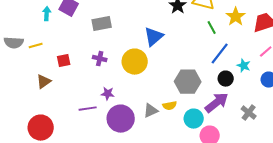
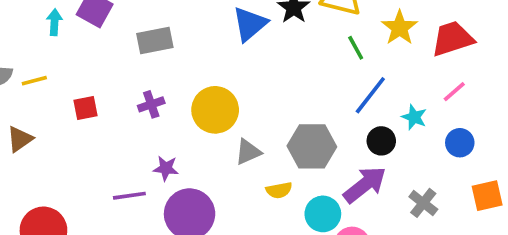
blue triangle: (154, 37) -> (250, 24), moved
purple cross: (100, 59) -> (151, 104), turned -32
brown triangle: (44, 82) -> (20, 139), moved
gray triangle: (151, 111) -> (248, 152), moved

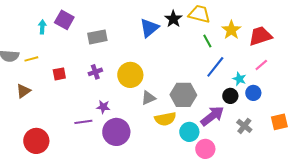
black circle: (381, 141) -> (230, 96), moved
blue circle: (460, 143) -> (253, 93), moved
yellow semicircle: (279, 190) -> (165, 119), size x1.5

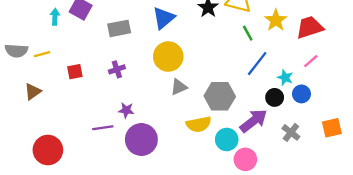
blue triangle: (149, 28) -> (164, 18), moved
yellow circle: (130, 75) -> (168, 57), moved
gray triangle: (148, 98) -> (179, 87), moved

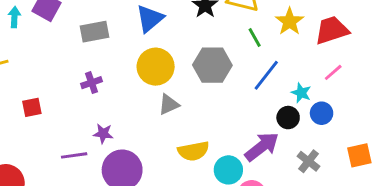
red square: (75, 72) -> (32, 107), moved
gray hexagon: (220, 96) -> (212, 65), moved

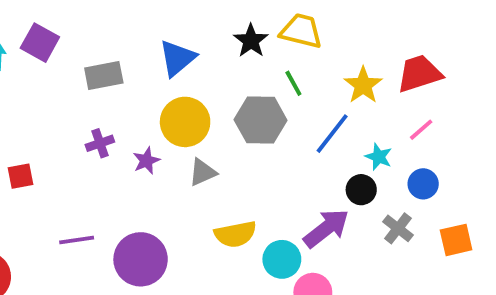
yellow star: (290, 21) -> (363, 85), moved
green line: (255, 37) -> (293, 83), moved
blue circle: (322, 113) -> (423, 184), moved
purple star: (103, 134) -> (146, 161), moved, turned -30
gray cross: (308, 161) -> (398, 228), moved

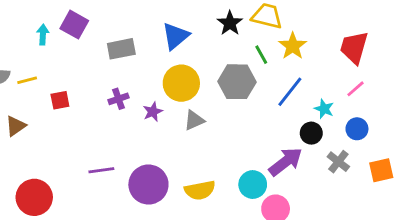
red trapezoid: (419, 74) -> (354, 47), turned -56
yellow star: (363, 85) -> (293, 46), moved
red square: (21, 176) -> (60, 100), moved
yellow semicircle: (235, 234) -> (200, 190), moved

